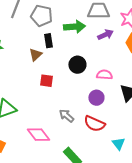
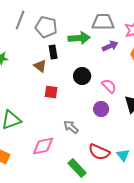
brown triangle: (35, 55) -> (40, 66), turned -40
pink semicircle: (104, 75) -> (109, 86), turned 42
red semicircle: (94, 124) -> (99, 152), moved
pink diamond: (38, 135) -> (43, 146), turned -65

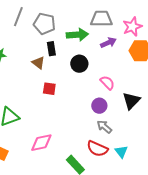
black circle: (82, 76) -> (79, 64), moved
gray arrow: (71, 127) -> (104, 127), moved

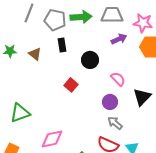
pink star: (132, 27) -> (143, 23), turned 30
green arrow: (77, 35) -> (81, 17), moved
brown triangle: (38, 63) -> (35, 54), moved
red square: (49, 89) -> (71, 85), moved, turned 32

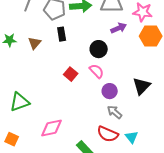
brown triangle: (35, 54) -> (35, 43), turned 32
black circle: (90, 60) -> (99, 49), moved
pink semicircle: (118, 79) -> (97, 71), moved

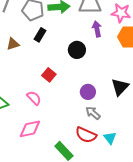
purple arrow: (119, 28) -> (97, 29), turned -77
black rectangle: (62, 34) -> (40, 35), turned 40
brown triangle: (35, 43) -> (13, 44), turned 32
pink semicircle: (97, 71) -> (34, 98), moved

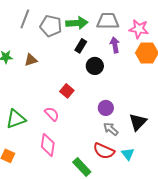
black rectangle: (40, 35) -> (81, 46), moved
black triangle: (120, 87) -> (138, 122), moved
pink diamond: (30, 129) -> (48, 145), turned -70

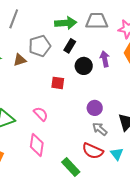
gray pentagon: (51, 26) -> (40, 46), moved, turned -30
purple arrow: (115, 45) -> (105, 59), moved
red square: (67, 91) -> (58, 83), moved, turned -32

